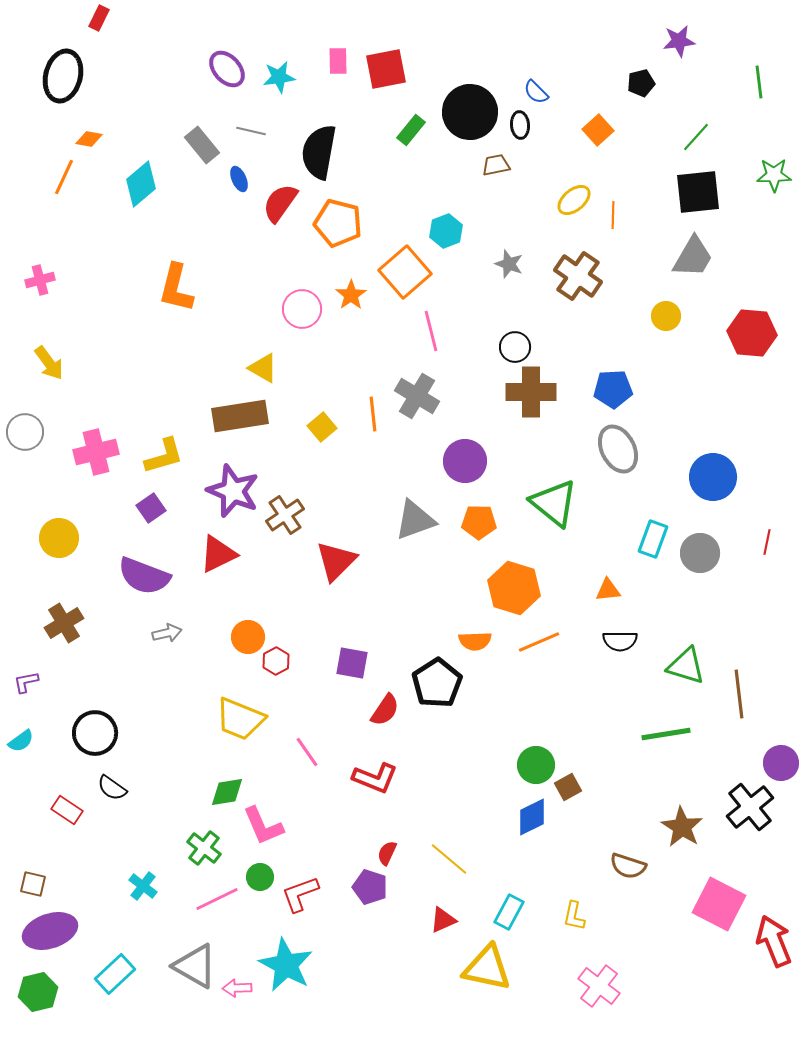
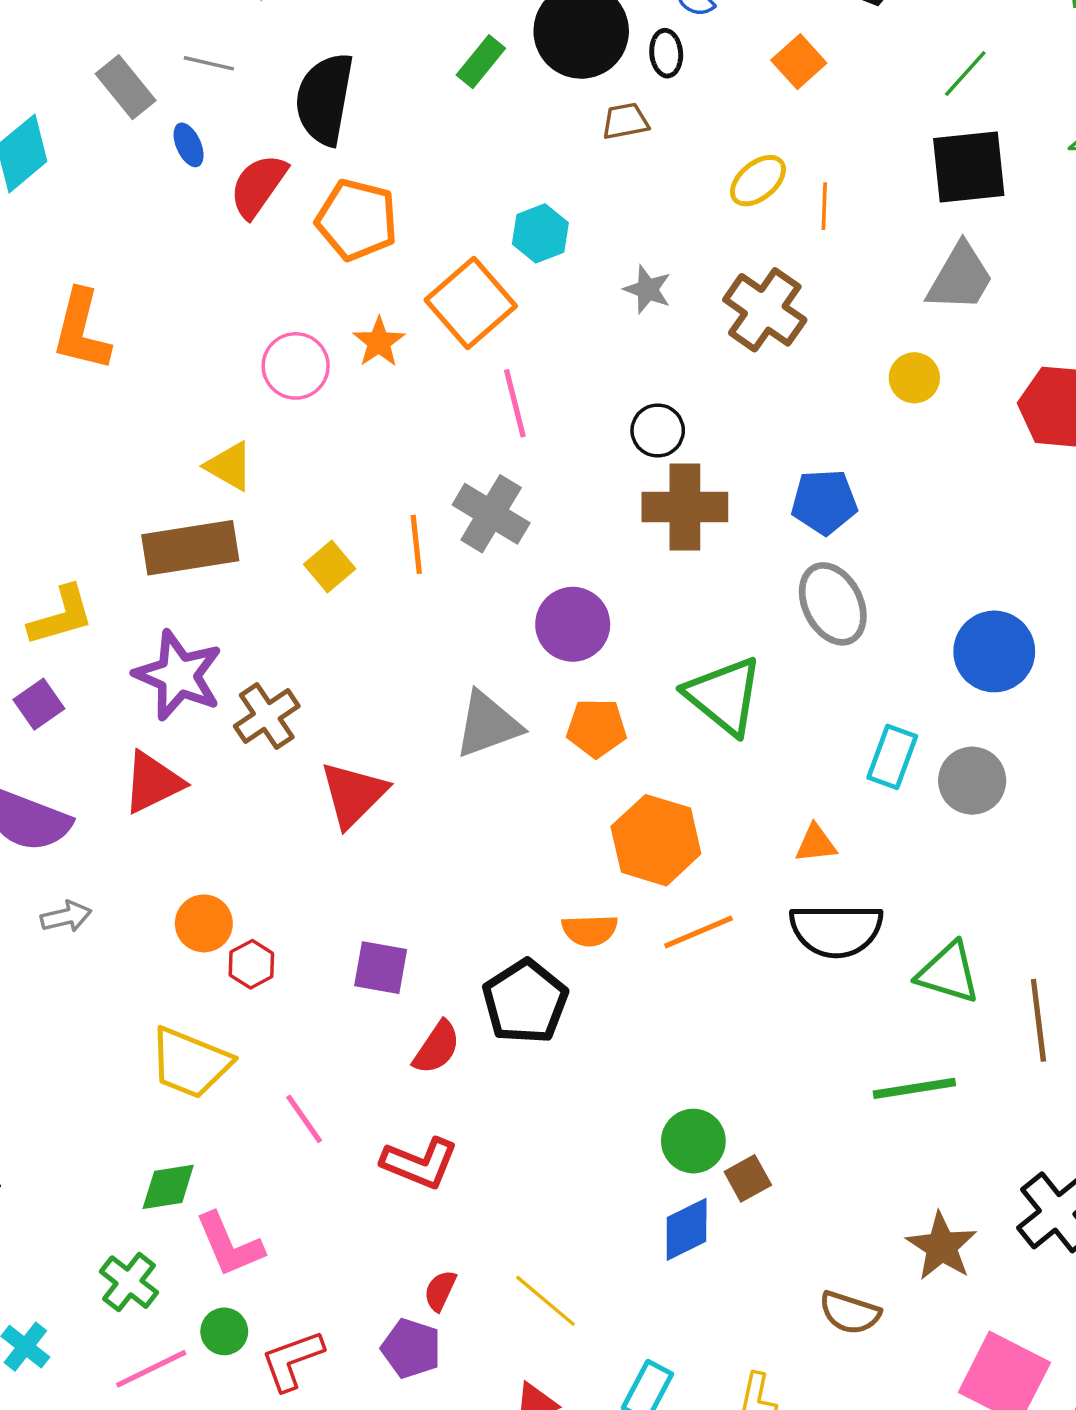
black semicircle: (620, 641) -> (836, 930), size x1.6

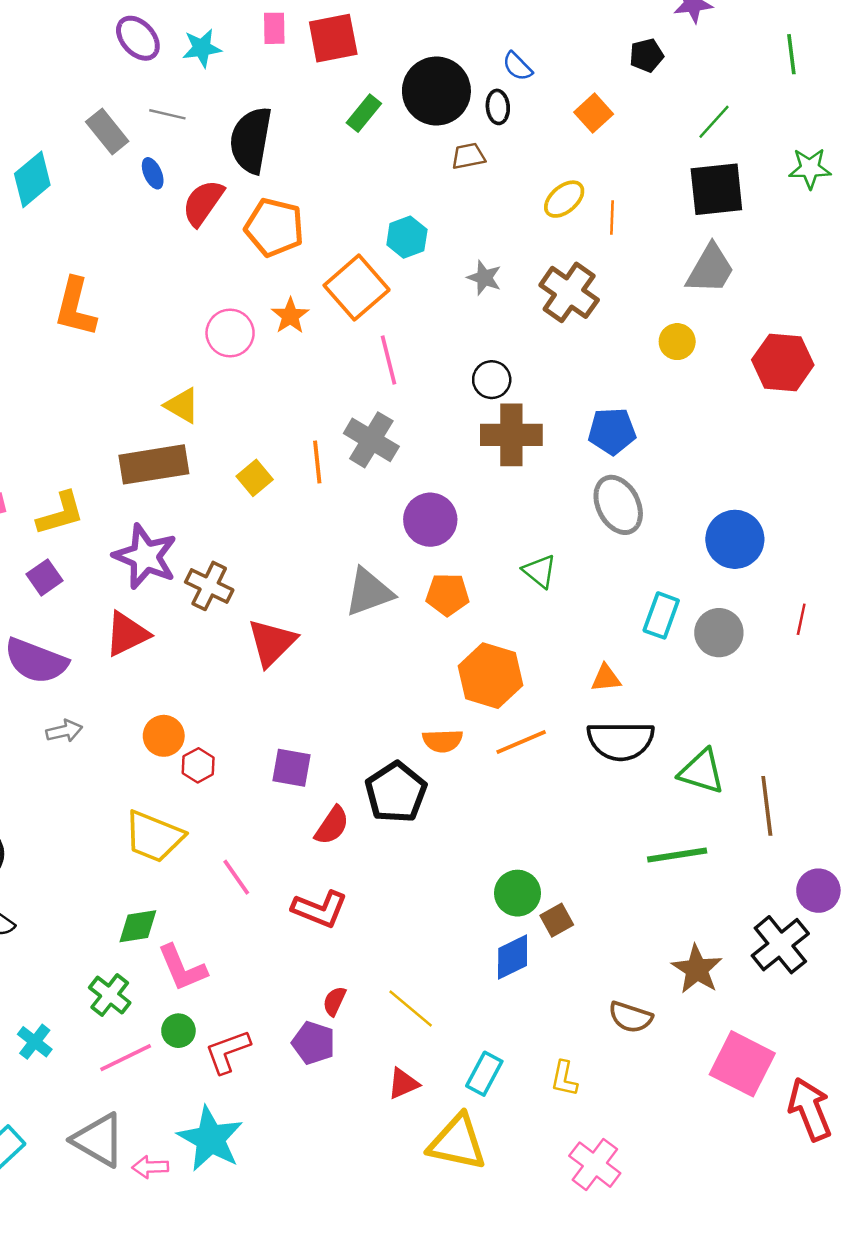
green triangle: (724, 696) -> (540, 571), size x0.6
brown cross: (267, 716) -> (209, 586), turned -30

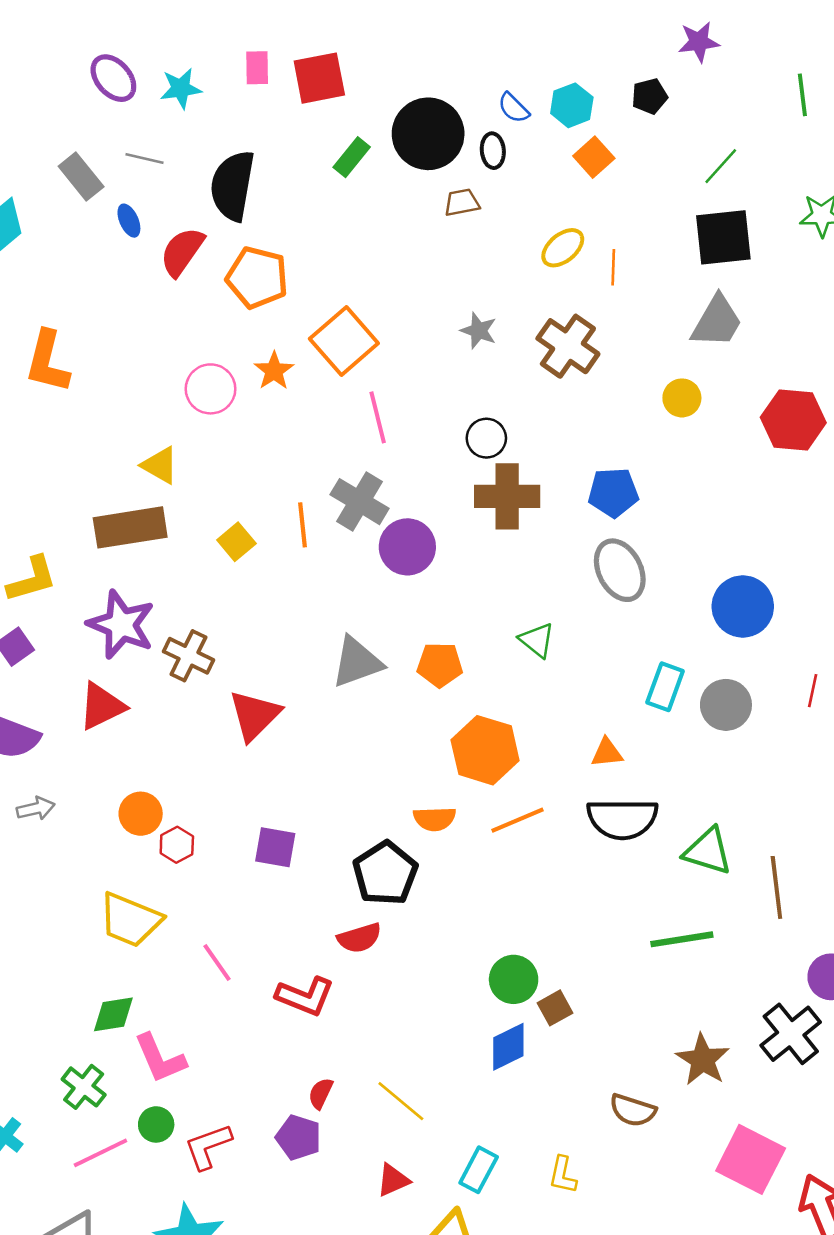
cyan hexagon: (407, 237) -> (572, 105), moved
purple circle: (430, 520) -> (407, 547), moved
red semicircle: (332, 826) -> (359, 938), moved, turned 39

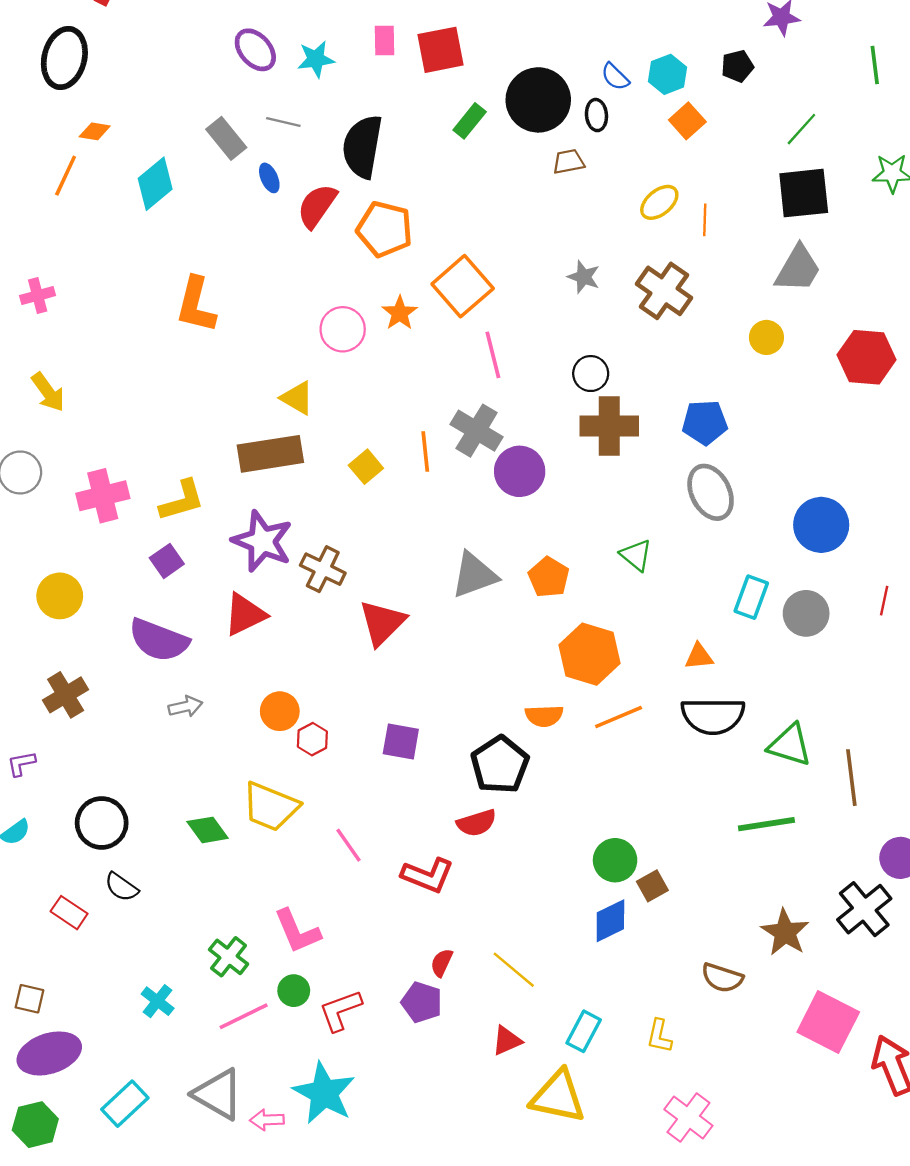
orange pentagon: (440, 665) -> (549, 577), turned 30
green diamond: (113, 1014) -> (208, 830), moved, turned 63

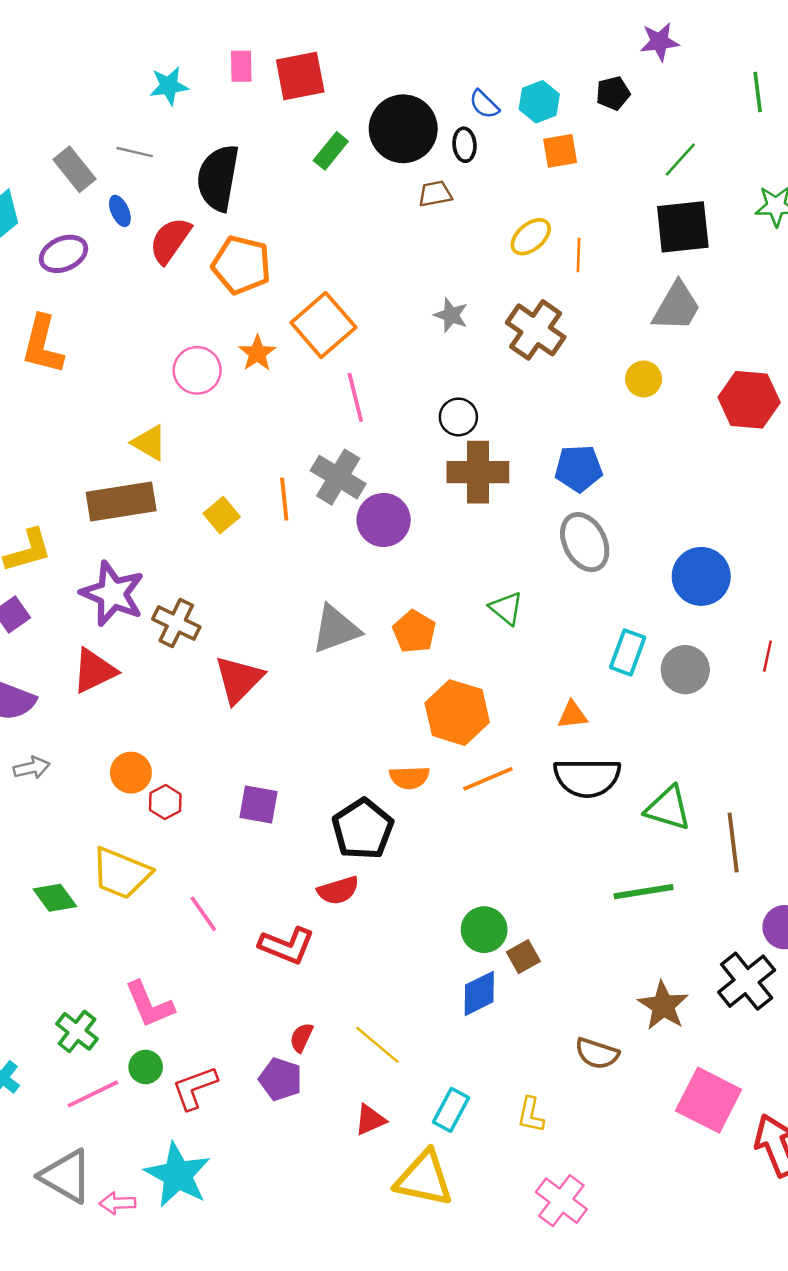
purple ellipse: (255, 50) -> (63, 254), moved, turned -72
orange square: (687, 121) -> (560, 151), turned 32

